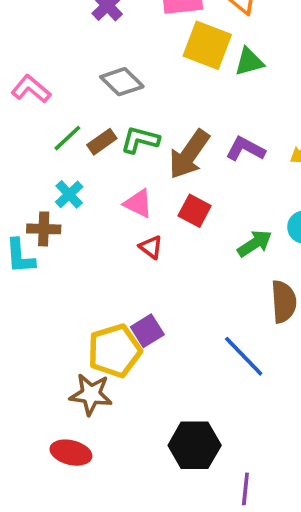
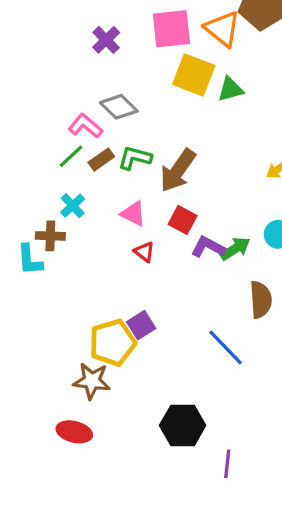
pink L-shape: (31, 89) -> (85, 126), moved
purple L-shape: (245, 149) -> (208, 247), moved

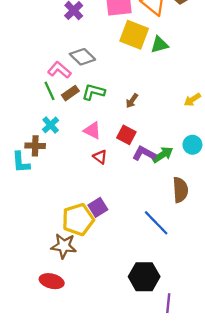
green line: (71, 156) -> (49, 91), turned -72
brown arrow: (178, 171) -> (132, 101), moved, size x0.5
black hexagon: (183, 425) -> (144, 277), moved
purple line: (227, 464) -> (168, 303), moved

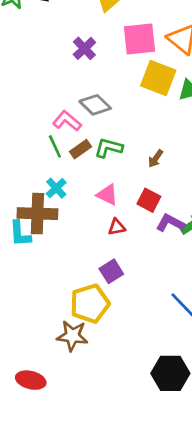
brown cross: (35, 146) -> (37, 214), size x1.6
red triangle: (100, 157) -> (117, 227), turned -48
purple square: (98, 207) -> (111, 271), moved
red ellipse: (52, 281) -> (31, 380), moved

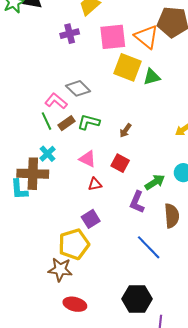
purple cross: (84, 48) -> (70, 34), moved, turned 30
purple L-shape: (170, 223) -> (137, 202), moved, turned -95
red ellipse: (31, 380) -> (75, 304), moved

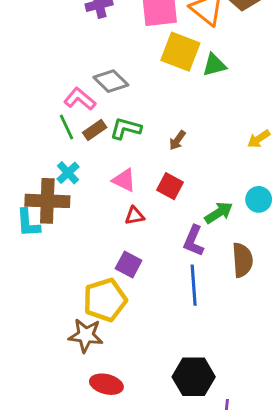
purple square: (91, 219) -> (129, 264), turned -30
blue line: (149, 247) -> (194, 285), moved, turned 40

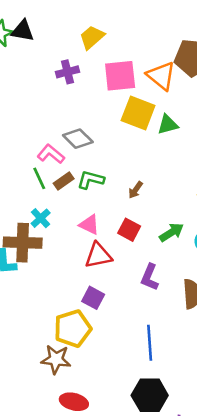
green arrow: (219, 213) -> (171, 232), moved
red triangle: (134, 216) -> (98, 255), size x1.6
blue line: (194, 285) -> (150, 343), moved

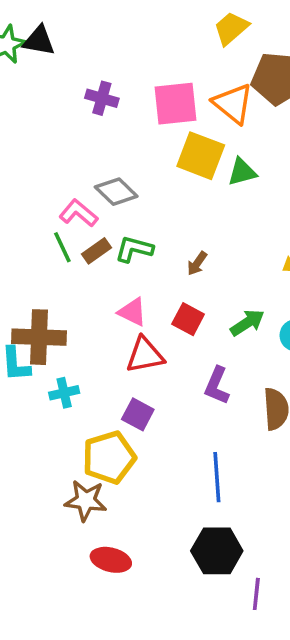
yellow trapezoid: (92, 37) -> (231, 28), moved
purple cross: (67, 72) -> (102, 98), turned 30
cyan cross: (41, 218) -> (64, 393), moved, turned 30

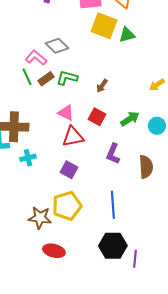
yellow pentagon: (109, 457) -> (67, 206), moved
purple line: (256, 594) -> (135, 259), moved

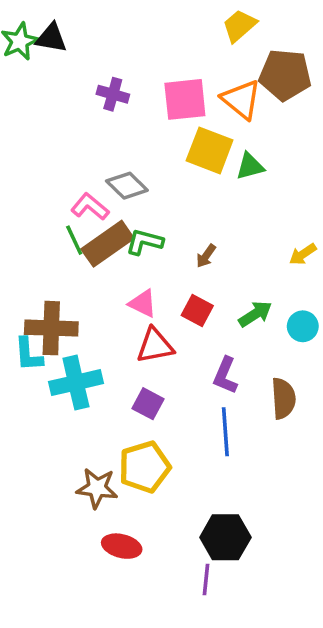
brown rectangle: (46, 79) -> (108, 244), size x1.8
cyan cross: (28, 158) -> (76, 383), size x1.8
blue line: (113, 205) -> (225, 432), moved
purple line: (135, 259) -> (206, 579), moved

